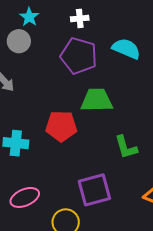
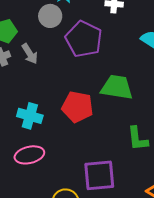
purple pentagon: (79, 56) -> (84, 39), moved
pink ellipse: (25, 197) -> (29, 155), moved

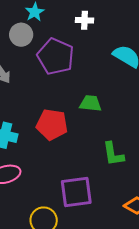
green trapezoid: (117, 87) -> (90, 103), size x0.7

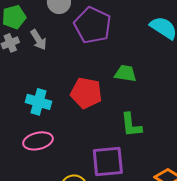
green L-shape: (113, 154) -> (131, 125), moved

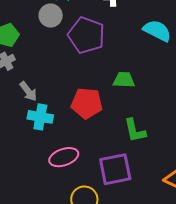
gray arrow: (39, 40) -> (28, 91), moved
pink ellipse: (38, 141) -> (64, 157), moved

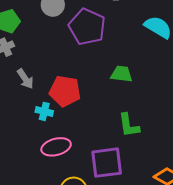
red pentagon: (87, 103) -> (65, 91), moved
cyan cross: (40, 117) -> (44, 111), moved, size x0.7

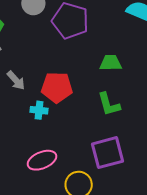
green L-shape: (129, 125) -> (109, 104), moved
pink ellipse: (56, 147) -> (42, 160), moved

